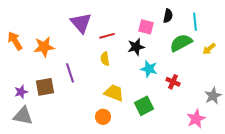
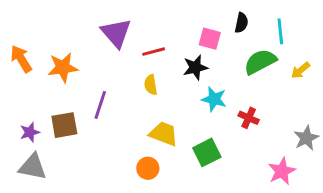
purple line: (70, 73) -> (100, 105), turned 36

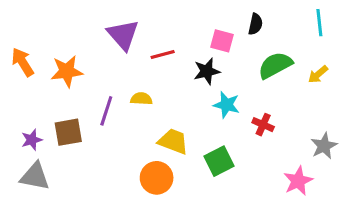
cyan line: (280, 31) -> (319, 23), moved
yellow semicircle: (151, 85) -> (141, 99), moved, turned 102
orange circle: (148, 168) -> (157, 178), size x1.4

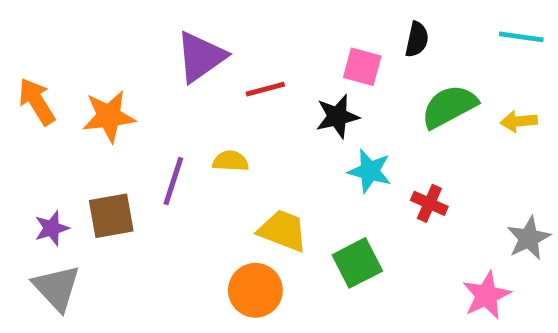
cyan line: (319, 23) -> (521, 37), turned -76
purple triangle: (123, 35) -> (201, 57), turned 36
yellow arrow: (318, 74) -> (519, 121), turned 35
gray triangle: (35, 176) -> (57, 288), turned 36

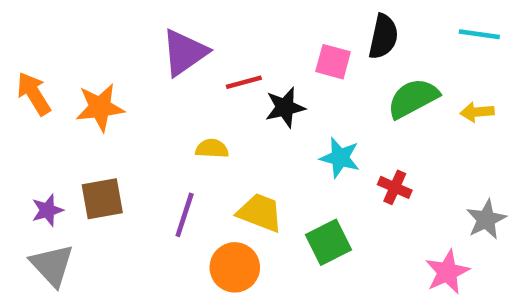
black semicircle: (417, 39) -> (383, 37), size x1.4
black star: (337, 116) -> (285, 107), moved
purple line: (173, 181) -> (185, 215), moved

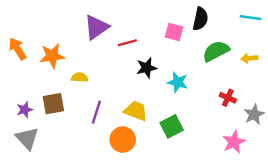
black star: (285, 107) -> (147, 68), moved
yellow semicircle: (212, 149) -> (80, 77), moved
red cross: (395, 187) -> (228, 98), moved

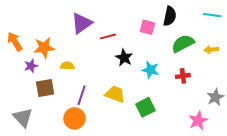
black star: (147, 68) -> (124, 58), turned -30
red cross: (228, 98) -> (183, 76), moved, turned -32
purple star: (25, 110) -> (31, 66), moved
orange circle: (123, 140) -> (74, 118), moved

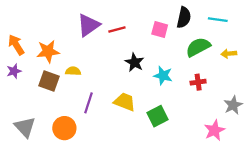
cyan line: (212, 15) -> (218, 20), moved
red line: (108, 36) -> (117, 29), moved
purple star: (31, 66) -> (14, 71), moved
brown square: (45, 88) -> (49, 81), moved, turned 30
orange circle: (74, 118) -> (64, 128), moved

